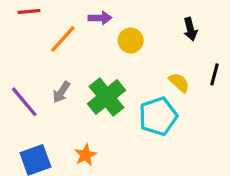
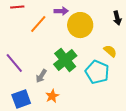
yellow circle: (131, 41) -> (80, 25), size x1.6
gray arrow: (61, 92) -> (41, 76), moved
cyan pentagon: (158, 116) -> (97, 72), turned -30

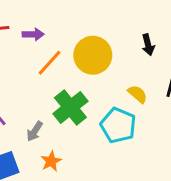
purple arrow: (61, 11) -> (33, 34), moved
orange line: (38, 24) -> (50, 63), moved

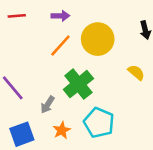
purple arrow: (33, 34) -> (60, 16), moved
cyan pentagon: (118, 125) -> (99, 123), moved

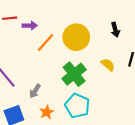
purple arrow: (60, 16) -> (30, 26), moved
green cross: (78, 84) -> (74, 74), moved

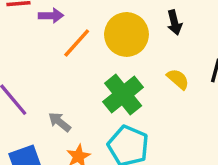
black arrow: (115, 30) -> (175, 22), moved
gray arrow: (35, 91) -> (60, 122), turned 96

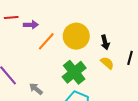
black arrow: (175, 22) -> (105, 42), moved

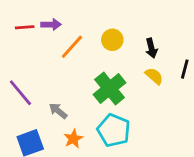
red line: (11, 18) -> (25, 27), moved
yellow circle: (76, 36) -> (112, 40), size x0.6

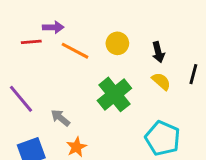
red line: (25, 27) -> (31, 42), moved
orange line: (72, 47) -> (75, 51), turned 76
cyan pentagon: (114, 130) -> (163, 138), moved

